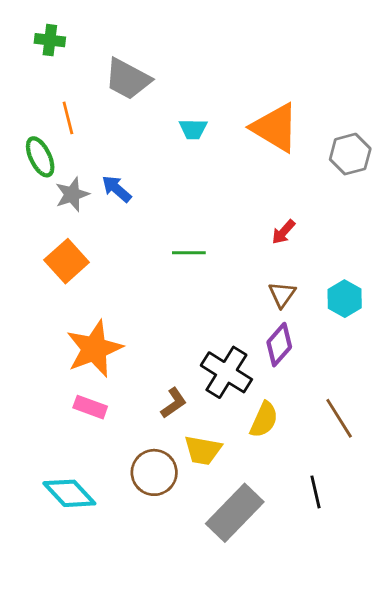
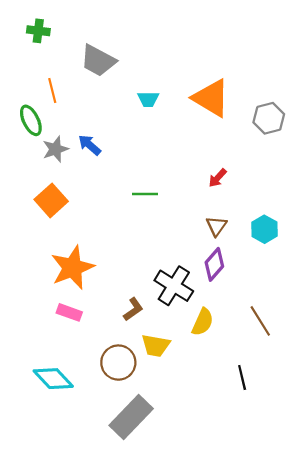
gray rectangle: (235, 513) -> (131, 417), moved

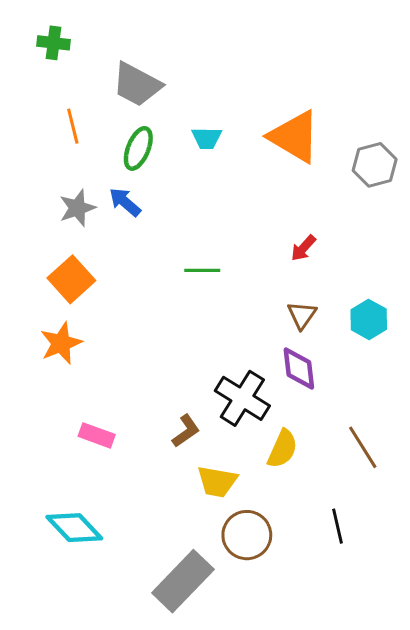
green ellipse: (31, 120) -> (138, 148), moved, turned 48
purple diamond: (214, 264) -> (299, 369), turned -48
orange star: (72, 268) -> (61, 343), moved, size x0.7
brown circle: (118, 363) -> (247, 535), moved

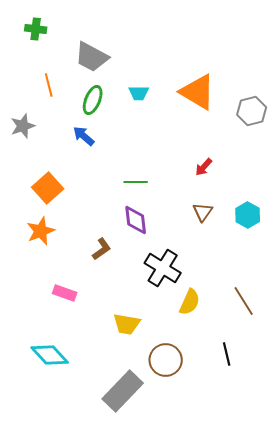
gray star: (77, 208) -> (23, 126), moved
purple diamond: (299, 369) -> (136, 220), moved
brown L-shape: (186, 431) -> (102, 249), moved
yellow trapezoid: (217, 482) -> (127, 324), moved

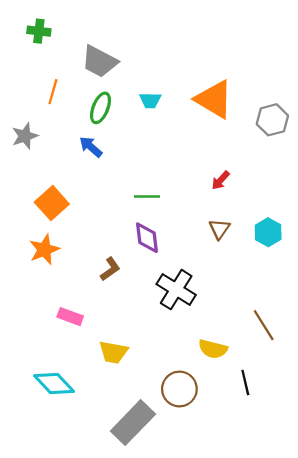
orange line: (49, 85) -> (53, 92), turned 30
yellow semicircle: (190, 302) -> (213, 349), moved, turned 80
yellow trapezoid: (127, 324) -> (113, 352), moved

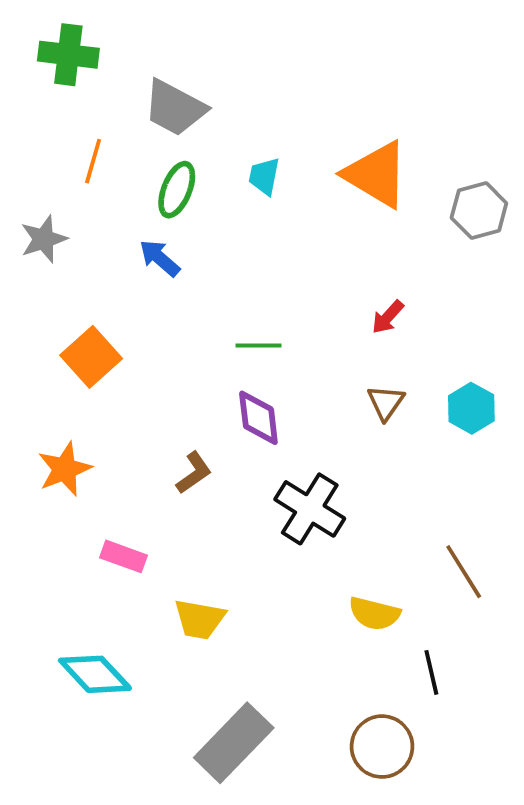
green cross: (39, 31) -> (68, 55), size x1.4
cyan trapezoid: (150, 100) -> (264, 176), turned 100
orange star: (44, 250) -> (65, 469), moved
brown circle: (179, 389) -> (382, 747), moved

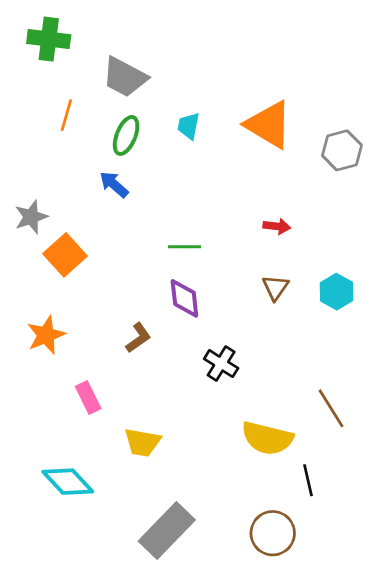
gray star: (44, 239) -> (31, 217), moved
red arrow: (388, 317) -> (277, 226), turned -125
black cross: (310, 509) -> (221, 364), size x0.7
pink rectangle: (123, 556) -> (88, 397), turned 44
yellow semicircle: (374, 613) -> (267, 438), size x1.4

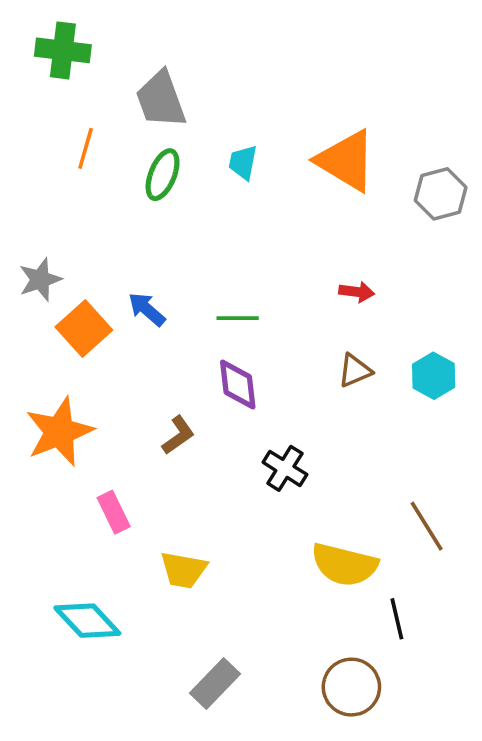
gray trapezoid: (125, 77) -> (161, 99), turned 42
blue arrow: (114, 184) -> (147, 309), moved
brown triangle: (275, 288) -> (355, 370), turned 32
orange star: (46, 335) -> (59, 432), size x1.4
gray rectangle: (167, 530) -> (215, 684), size x0.7

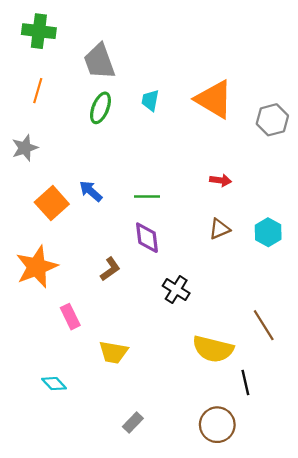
orange line: (86, 148) -> (38, 91), moved
gray star: (40, 280) -> (25, 148), moved
cyan diamond: (87, 621) -> (54, 384), size x0.6
gray rectangle: (215, 684) -> (133, 423), size x0.7

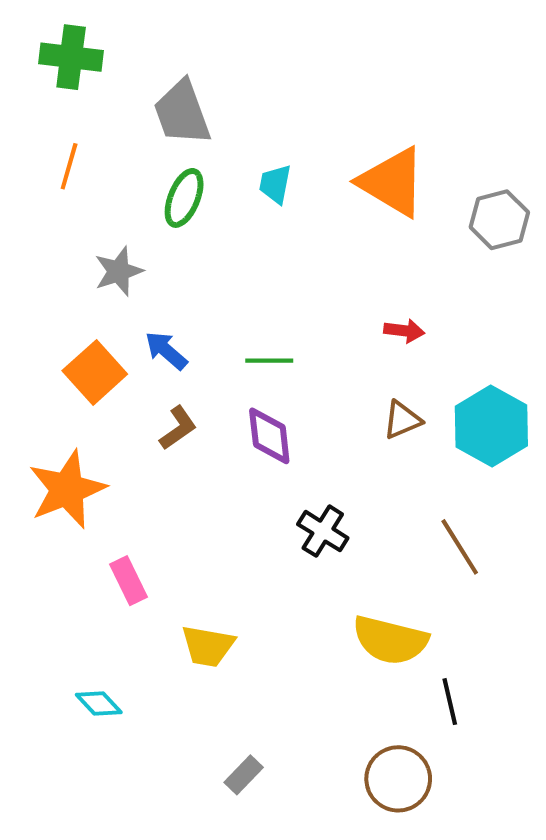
gray star: (25, 148) -> (119, 271), moved
cyan hexagon: (268, 232) -> (491, 426), size x1.5
brown L-shape: (110, 269) -> (178, 428), moved
brown line: (264, 325) -> (460, 547), moved

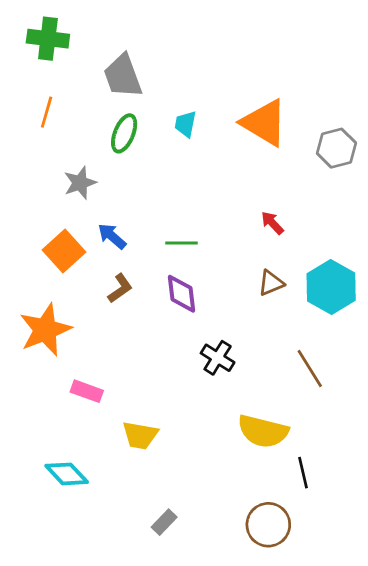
red arrow: (404, 331) -> (272, 223), turned -140
pink rectangle: (129, 581) -> (87, 391), turned -44
cyan diamond: (99, 704) -> (67, 474), size x1.4

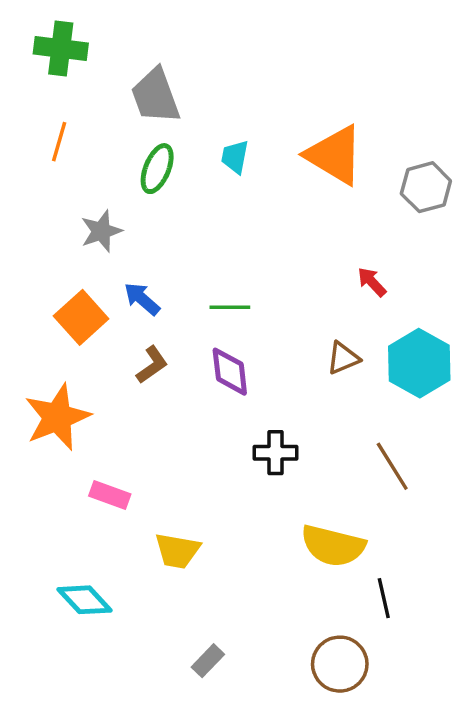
red arrow: (272, 223) -> (372, 282), moved
black cross: (218, 358) -> (275, 453), turned -32

